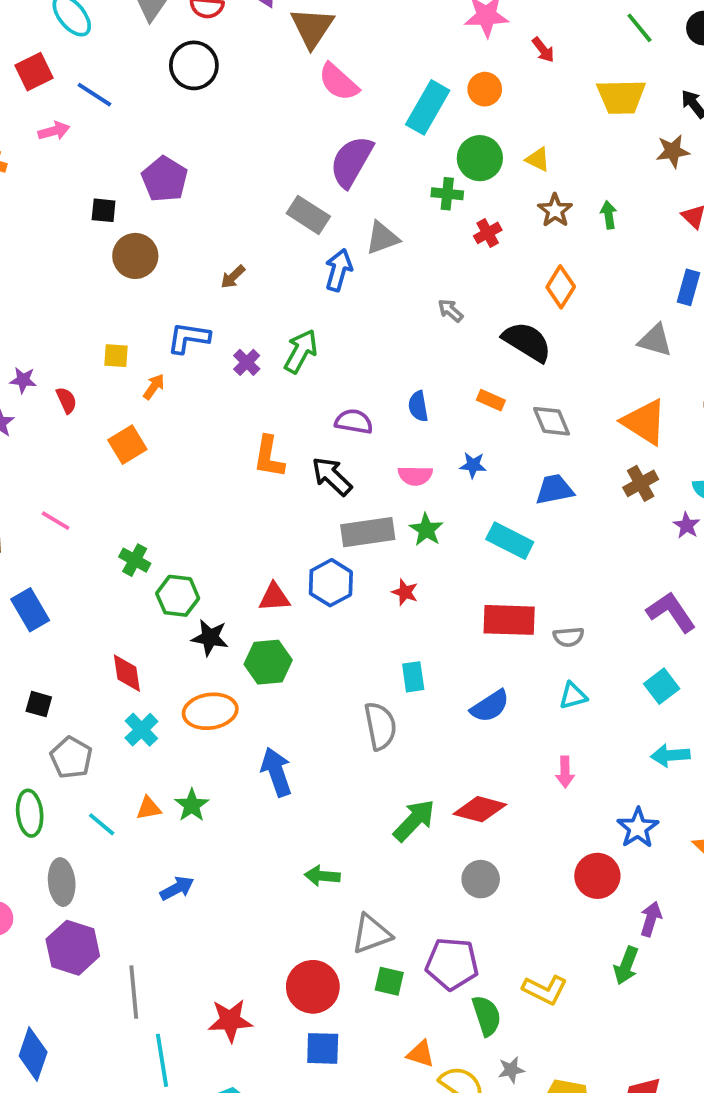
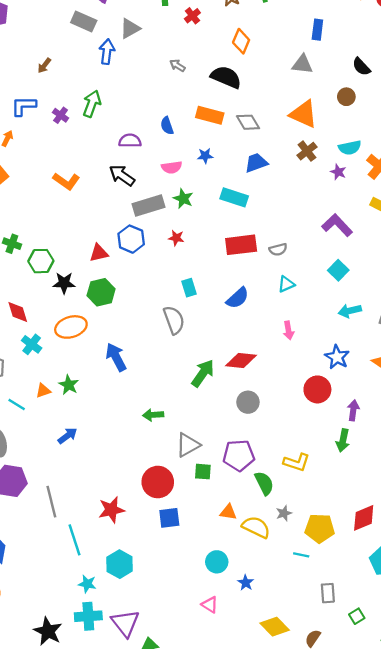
orange rectangle: (491, 400) -> (210, 115), size x1.6
orange L-shape: (269, 457) -> (66, 181), moved, turned -56

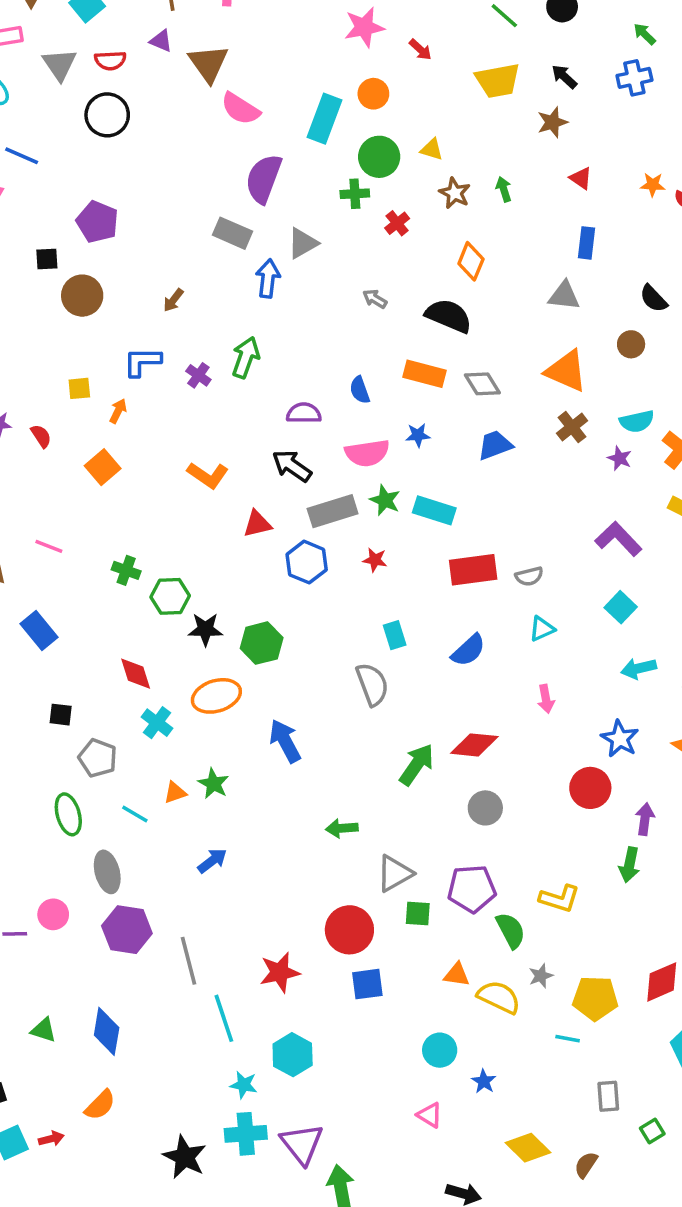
pink semicircle: (172, 167) -> (367, 453), size x1.4
cyan rectangle: (234, 197) -> (434, 510), moved
red triangle: (99, 253) -> (257, 524), moved

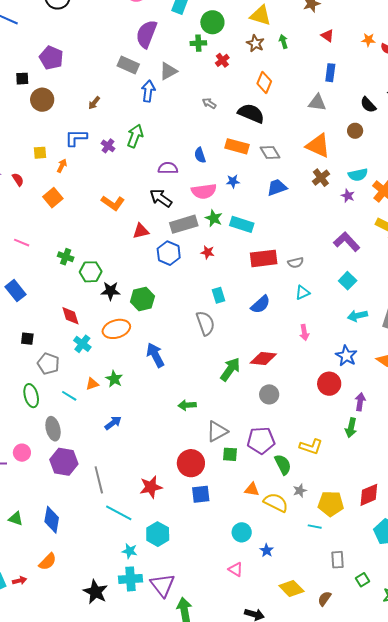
yellow triangle: (432, 149) -> (260, 15), moved, size x1.6
cyan line: (224, 1018) -> (119, 513), turned -44

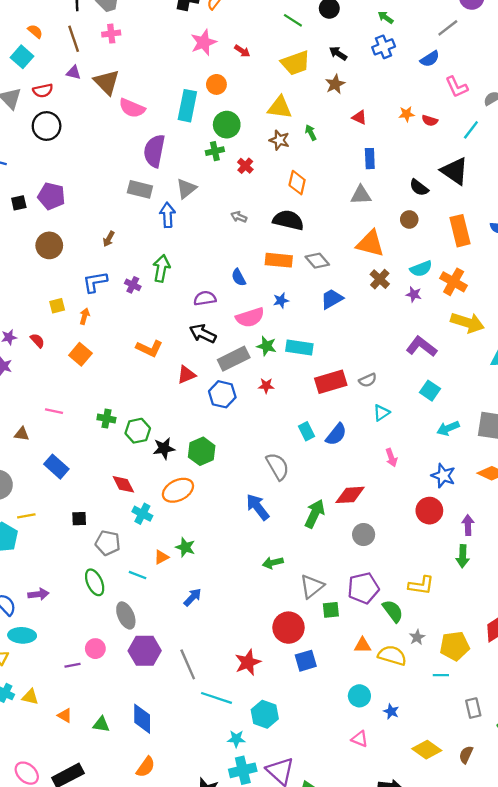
black square: (22, 79) -> (19, 203), moved
cyan rectangle: (218, 295) -> (307, 431), moved
blue arrow: (155, 355) -> (258, 507), moved

